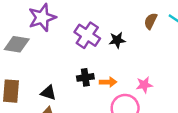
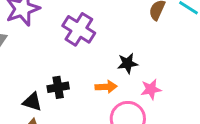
black star: (117, 40) -> (127, 63), moved
black cross: (85, 77) -> (58, 87), moved

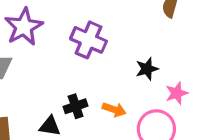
orange arrow: (106, 87) -> (114, 110), moved, turned 30

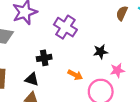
black cross: (76, 106) -> (44, 58), moved

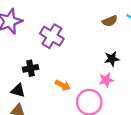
brown semicircle: (122, 13) -> (110, 21), turned -136
black star: (100, 52) -> (112, 59), moved

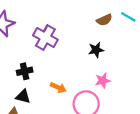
black star: (112, 59) -> (96, 50), moved
black triangle: (18, 90) -> (23, 96), moved

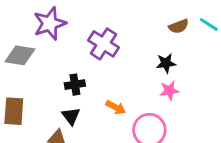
pink star: (103, 81) -> (169, 91), moved
black triangle: (23, 96) -> (71, 116), turned 35

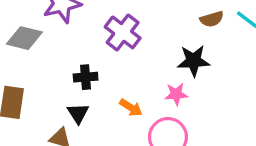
black star: (166, 63) -> (193, 61), size x1.4
pink star: (169, 91) -> (176, 94), moved

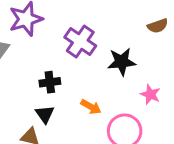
black star: (193, 61) -> (122, 62), moved
pink star: (176, 94) -> (150, 94), moved, turned 30

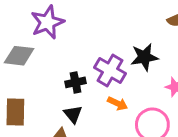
purple cross: (80, 42) -> (110, 70), moved

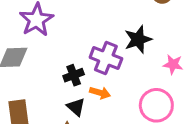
orange arrow: (118, 104) -> (100, 93), moved

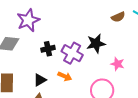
black cross: (74, 75) -> (48, 49), moved
black triangle: (76, 107) -> (40, 80), moved, turned 40

